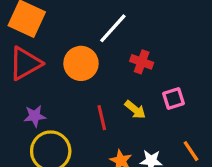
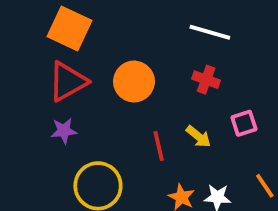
white line: (113, 28) -> (210, 32), moved, turned 64
purple star: (35, 116) -> (64, 131), moved

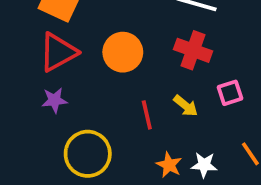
red cross: (206, 80) -> (193, 50), size x1.4

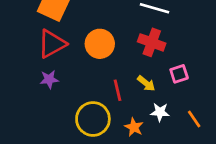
yellow circle: (88, 154) -> (93, 119), moved
white star: (204, 165) -> (160, 112), moved

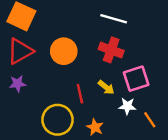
pink square: (179, 74) -> (136, 79), size x1.5
white star: (160, 112) -> (127, 106), moved

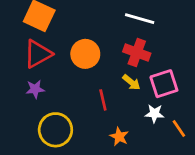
yellow arrow: (106, 87) -> (131, 82), moved
yellow circle: (58, 120) -> (55, 130), moved

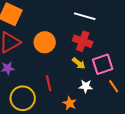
red line: (103, 100) -> (49, 83), moved
white star: (154, 114) -> (86, 86), moved
orange line: (179, 128) -> (114, 86), moved

